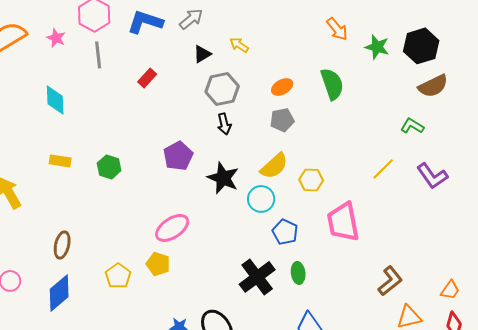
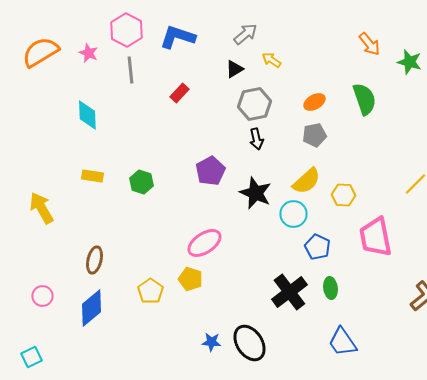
gray arrow: (191, 19) -> (245, 34), moved

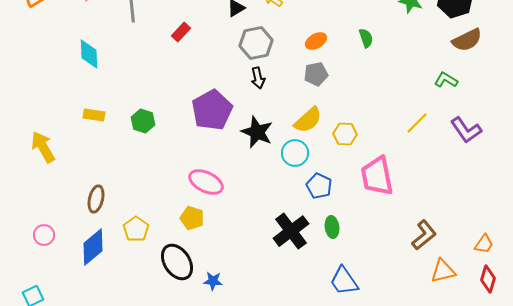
green semicircle: (364, 99) -> (366, 38), size x0.6
purple pentagon: (210, 171) -> (212, 110), size x1.4
pink ellipse: (204, 243) -> (206, 182), turned 60
yellow pentagon: (150, 291) -> (136, 229), moved
black ellipse: (249, 343) -> (177, 262), moved

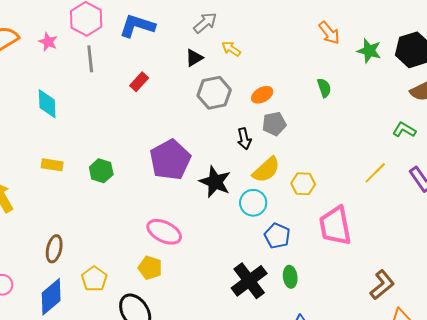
orange ellipse: (316, 41) -> (262, 95), moved
black arrow: (258, 78) -> (244, 139), moved

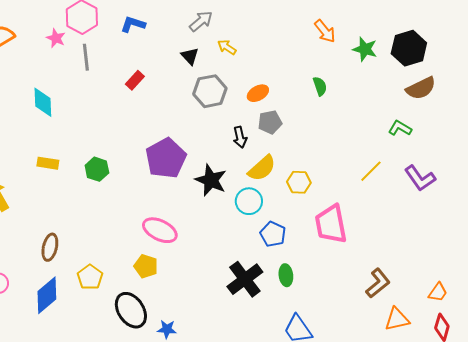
blue L-shape: (137, 26) -> (133, 24), size x0.7
pink star: (48, 42) -> (56, 38), moved
black triangle: (194, 58) -> (190, 56), turned -42

